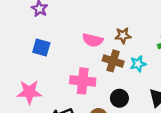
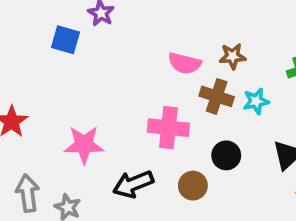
blue square: (41, 48) -> (66, 40), moved

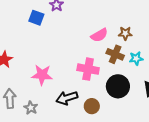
pink semicircle: (185, 63) -> (99, 35), turned -48
black circle: (226, 155) -> (118, 86), size x1.5
brown circle: (193, 186) -> (92, 106), moved

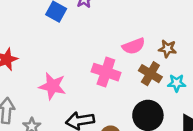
pink cross: (88, 69) -> (106, 72), moved

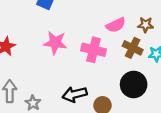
pink star: (52, 86) -> (55, 43), moved

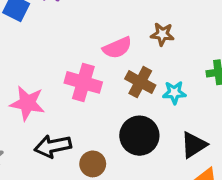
brown star: (146, 25) -> (162, 34), moved
pink star: (55, 43) -> (27, 103), moved

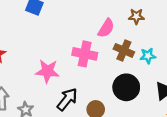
pink semicircle: (117, 48) -> (106, 28), turned -30
black arrow: (53, 146) -> (67, 99), turned 145

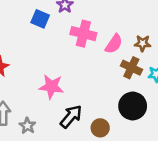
brown star: (136, 16) -> (143, 43), moved
pink cross: (85, 54) -> (83, 34), moved

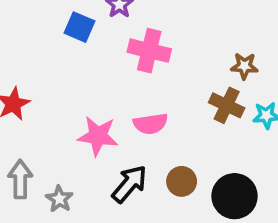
pink semicircle: (114, 44) -> (151, 124), moved, turned 48
black circle: (133, 106) -> (235, 196), moved
brown circle: (100, 128) -> (182, 181), moved

